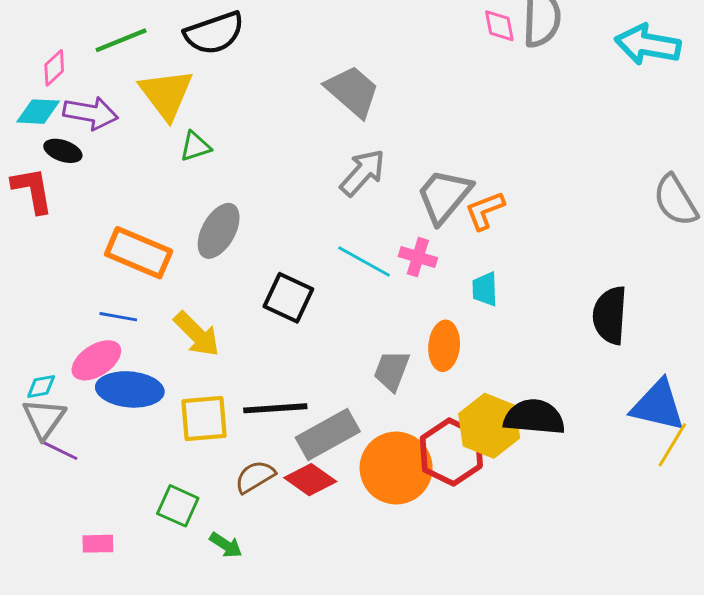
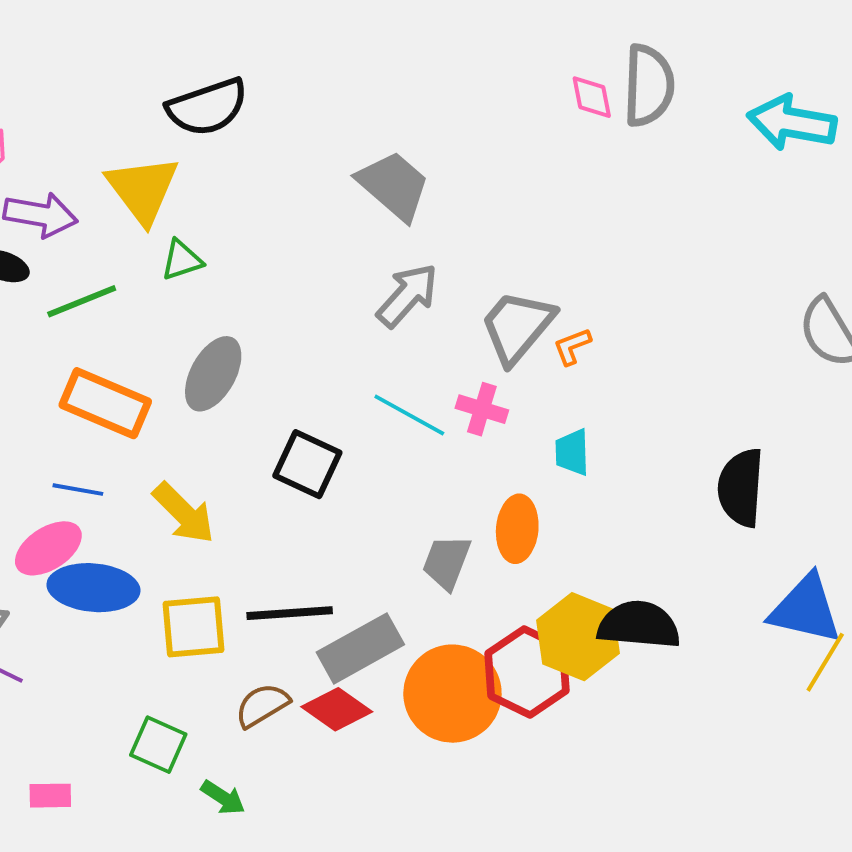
green line: (121, 40) -> (82, 301), moved
orange L-shape: (485, 211) -> (572, 346), size x0.7

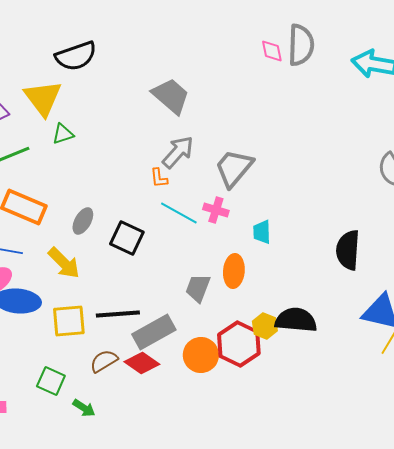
orange L-shape: (572, 346) -> (159, 178), moved, turned -75
gray ellipse: (213, 374) -> (83, 221), moved, size x0.7
yellow hexagon: (578, 637) -> (265, 326), size x0.6
orange circle: (452, 694) -> (201, 355), size x0.7

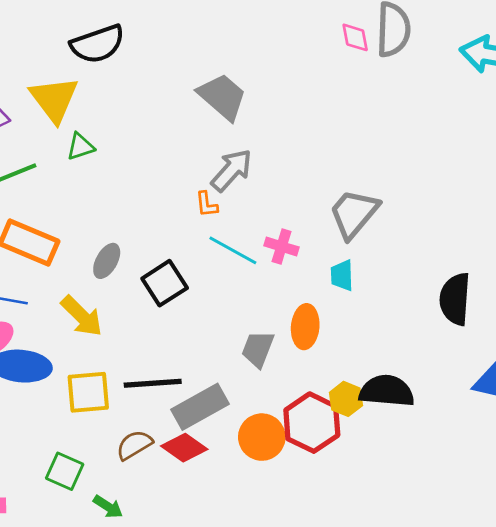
gray trapezoid: (234, 168) -> (354, 214), moved
black square: (127, 238) -> (165, 283), turned 32

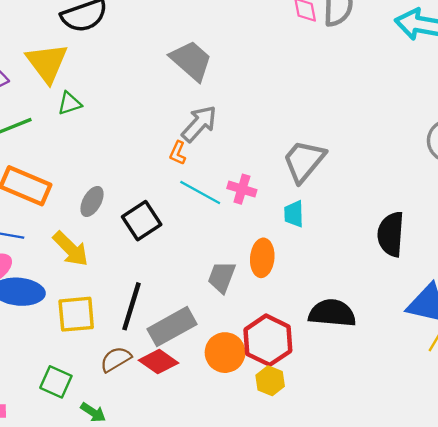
orange L-shape: (207, 204) -> (178, 153), turned 30
black line: (153, 383) -> (131, 306), turned -69
yellow hexagon: (346, 399) -> (270, 381), moved

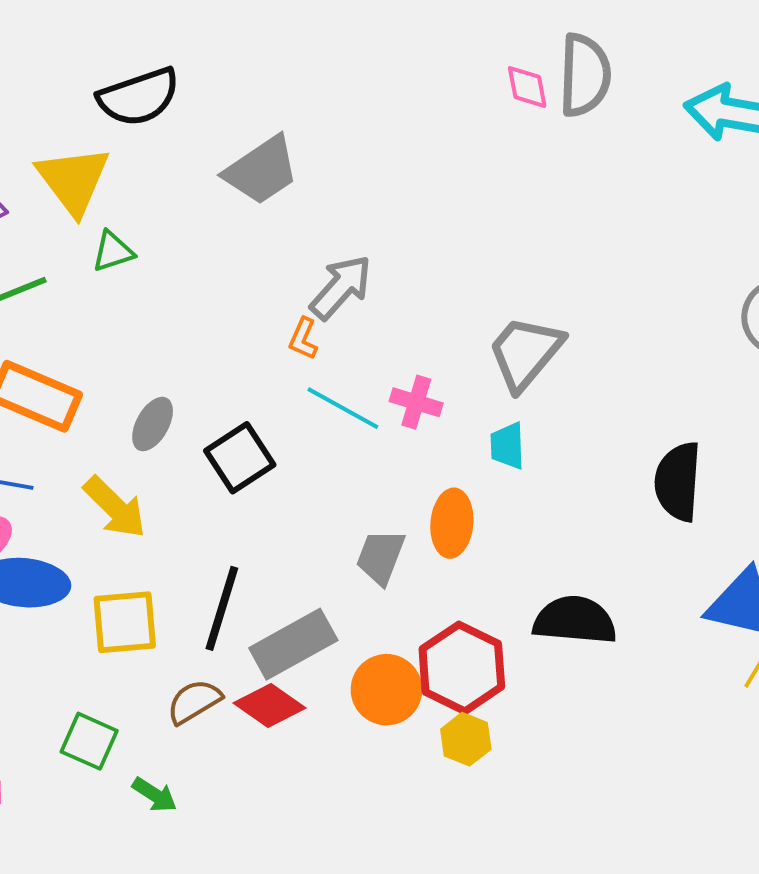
gray trapezoid: (191, 61) -> (262, 170), moved, turned 105

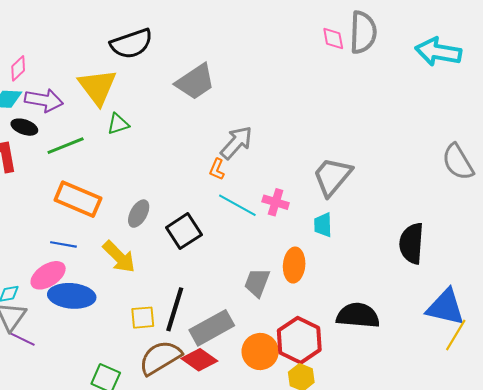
yellow square: (125, 622) -> (143, 318), moved, size x0.7
brown semicircle: (194, 702) -> (160, 358), size x1.5

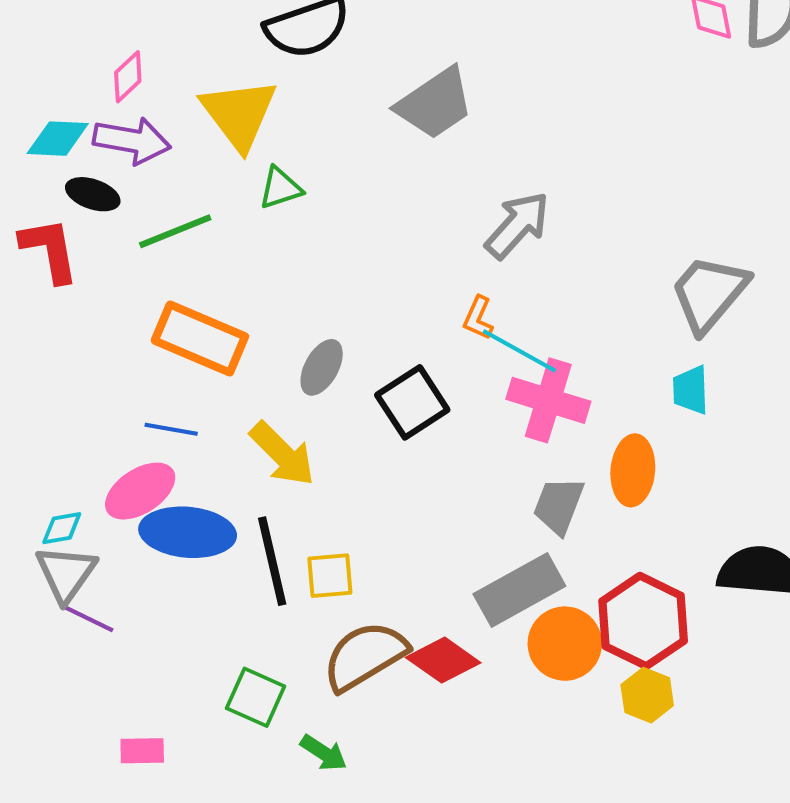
pink diamond: (18, 68) -> (128, 77), moved
orange L-shape: (217, 169) -> (478, 318), moved
pink cross: (276, 202) -> (548, 400), moved, size x1.5
black line: (175, 309) -> (272, 561), moved, turned -30
gray rectangle: (212, 328) -> (519, 590), moved

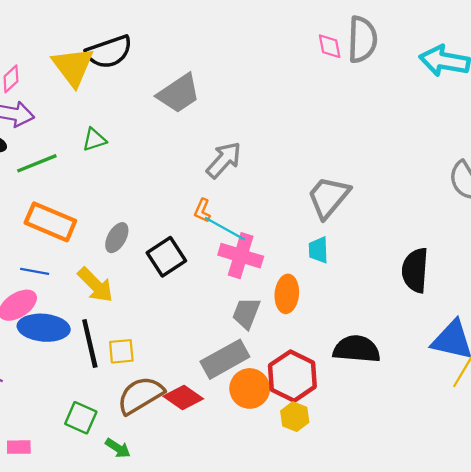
yellow triangle: (239, 114) -> (73, 66), moved

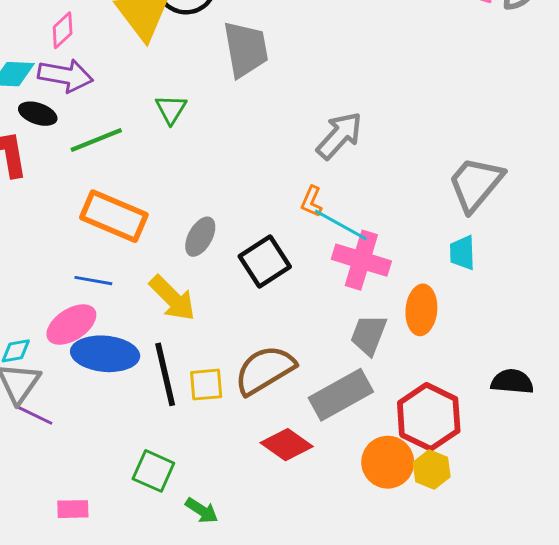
gray trapezoid: (179, 94) -> (246, 49), moved, turned -66
green triangle: (94, 140) -> (171, 109), turned -40
black semicircle: (357, 349) -> (512, 382), size x0.7
orange circle: (250, 388) -> (388, 462), moved
brown semicircle: (140, 395) -> (265, 370), moved

